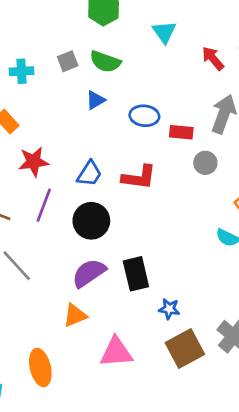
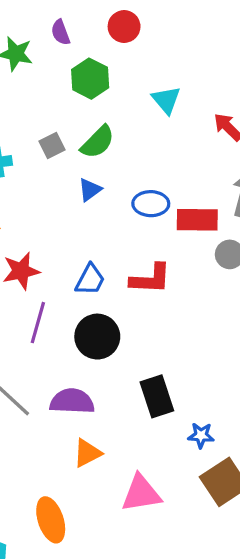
green semicircle: (105, 62) -> (98, 142), turned -60
red rectangle: (181, 132) -> (197, 220), size x1.4
purple semicircle: (89, 273) -> (72, 401), moved, turned 42

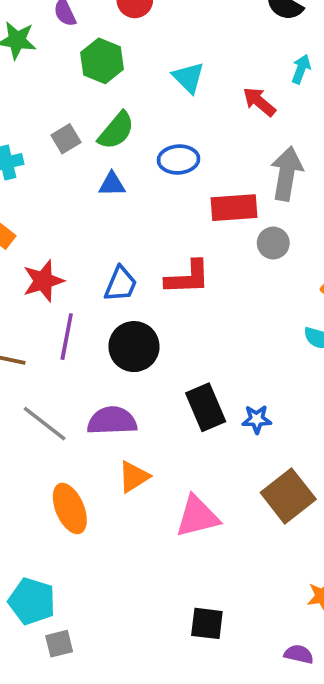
blue triangle: (90, 190) -> (112, 184), turned 40
blue ellipse: (151, 204) -> (178, 159), moved
blue star: (201, 435) -> (257, 419), moved
orange ellipse: (51, 520) -> (70, 509), moved

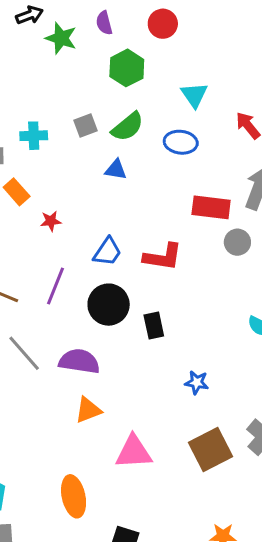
blue ellipse: (178, 159) -> (181, 142), moved
red star: (43, 281) -> (51, 221), moved, size x0.6
black rectangle: (206, 407) -> (154, 326), moved, size x0.7
orange ellipse: (70, 509) -> (74, 496), moved

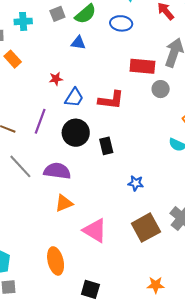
red star: (51, 221) -> (56, 79), moved
pink triangle: (134, 452) -> (95, 230), turned 36

